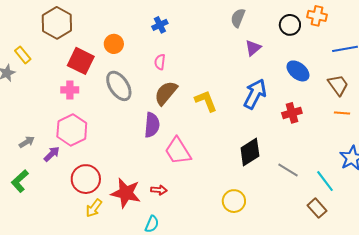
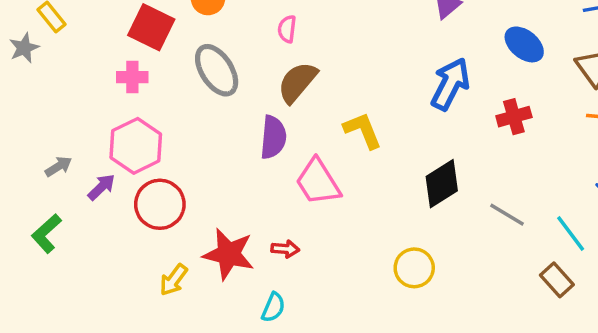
yellow L-shape: (206, 101) -> (363, 130), moved
red circle: (86, 179) -> (160, 204), moved

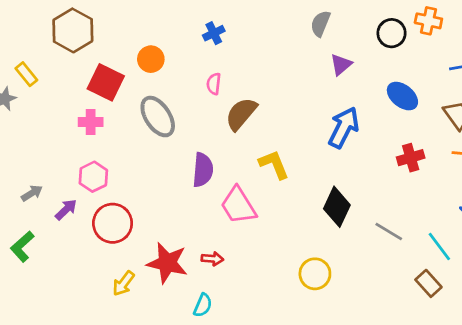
brown semicircle: (297, 82) -> (241, 114), moved
red cross: (514, 117) -> (411, 158), moved
pink hexagon: (136, 146) -> (93, 177), size x0.7
black diamond: (442, 184) -> (337, 207), turned -33

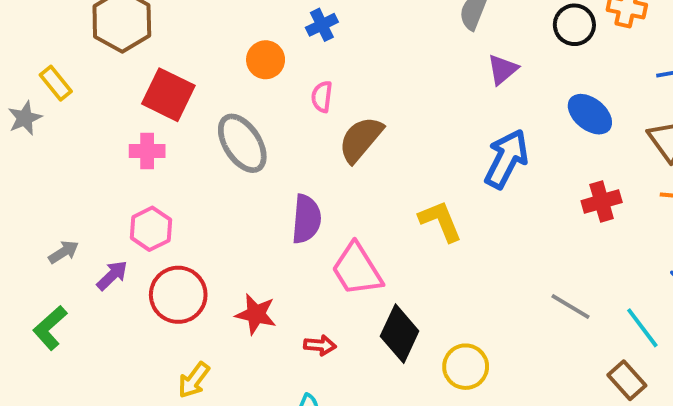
orange circle: (151, 59) -> (266, 60), moved
yellow L-shape: (274, 164) -> (440, 221), moved
black diamond: (337, 207) -> (400, 334), moved
red star: (167, 263) -> (256, 314), moved, size x0.7

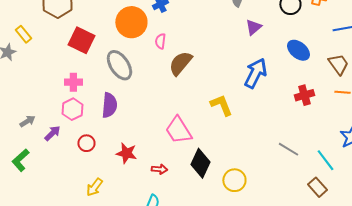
orange circle: (266, 60) -> (131, 22), size x1.6
pink cross: (147, 151) -> (73, 82), moved
purple semicircle: (306, 219) -> (109, 105), moved
red circle: (178, 295) -> (86, 143), size x0.6

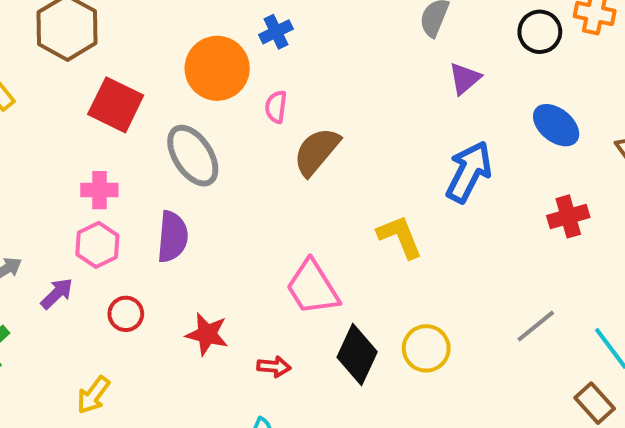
gray line: (288, 149) -> (536, 326), turned -70
yellow circle: (234, 180) -> (426, 348), moved
yellow arrow: (94, 187) -> (93, 395), moved

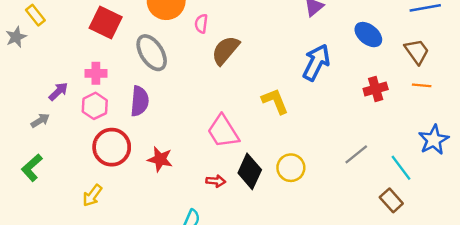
purple arrow: (57, 294) -> (58, 91), moved
red circle: (126, 314) -> (112, 147), size x1.8
red arrow: (274, 367) -> (216, 181), moved

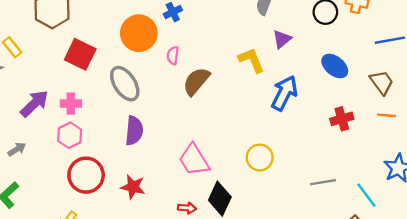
purple arrow: (58, 91) -> (34, 104), moved, size x1.5
purple semicircle: (140, 101) -> (134, 131), moved
yellow L-shape: (275, 101) -> (251, 60), moved
gray line: (356, 154) -> (323, 182), turned 30
yellow circle: (291, 168) -> (260, 158), moved

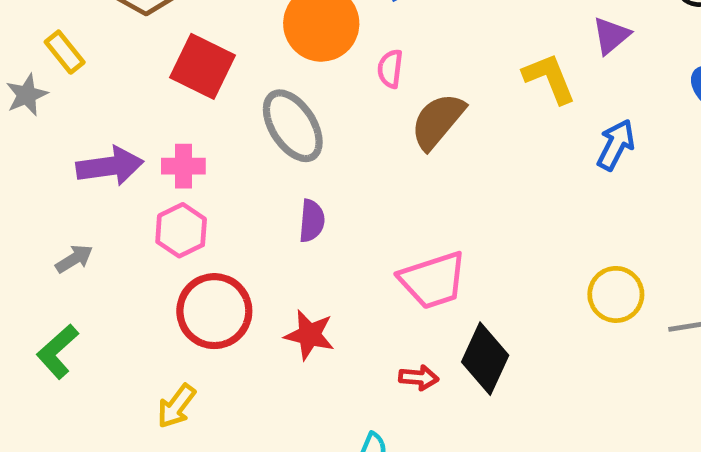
blue arrow: (284, 93) -> (616, 145), size x0.7
purple arrow: (34, 104) -> (110, 166), turned 36
purple semicircle: (134, 131) -> (312, 221), size x0.7
yellow circle: (260, 158) -> (616, 294), moved
pink trapezoid: (194, 160) -> (433, 280), turned -76

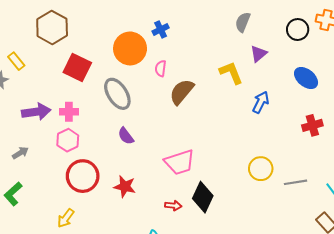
purple semicircle: (312, 221) -> (126, 136), turned 138

